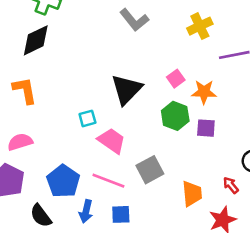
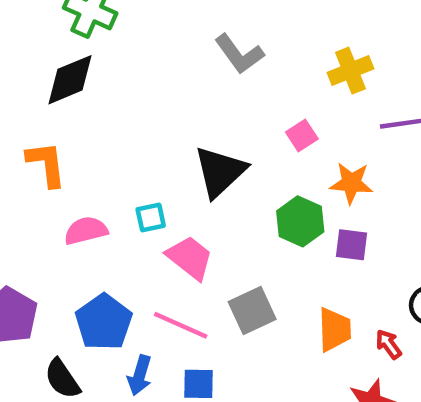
pink square: (176, 79) -> (302, 136), moved
pink semicircle: (20, 142) -> (86, 231), moved
orange trapezoid: (192, 194) -> (335, 329), moved

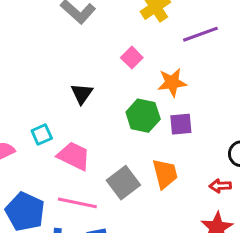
black triangle: (220, 172) -> (82, 94), size x0.6
orange trapezoid: (335, 329) -> (165, 174), moved
red arrow: (389, 344) -> (220, 186), turned -45

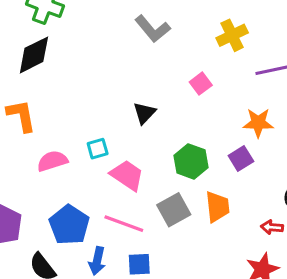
orange star: (172, 82) -> (258, 123), moved
green hexagon: (143, 116) -> (191, 161), moved
purple square: (181, 124) -> (241, 159), turned -35

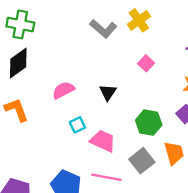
yellow cross: (232, 35) -> (139, 20), moved
pink semicircle: (52, 161) -> (63, 90), moved

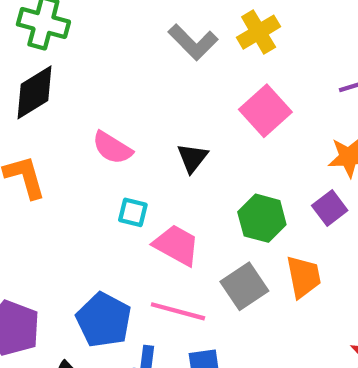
pink square: (146, 63) -> (265, 111), size x1.6
pink semicircle: (63, 90) -> (112, 148), turned -125
cyan square: (77, 125) -> (133, 212), turned 35

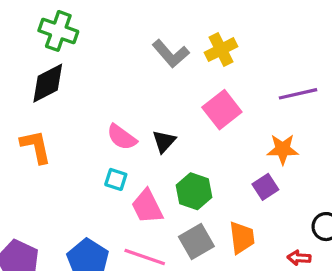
pink semicircle: (112, 148) -> (122, 137), moved
green hexagon: (262, 218) -> (194, 191), moved
pink trapezoid: (176, 245) -> (147, 207), turned -150

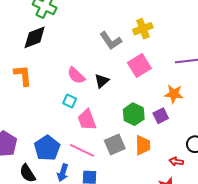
gray L-shape: (171, 54) -> (111, 41), moved
green hexagon: (194, 191) -> (134, 114), moved

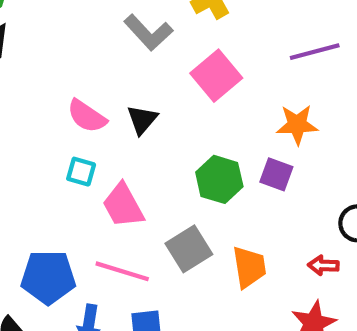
purple square: (161, 116) -> (276, 174), turned -35
orange trapezoid: (143, 145) -> (249, 267), moved
blue pentagon: (47, 148) -> (48, 277), turned -30

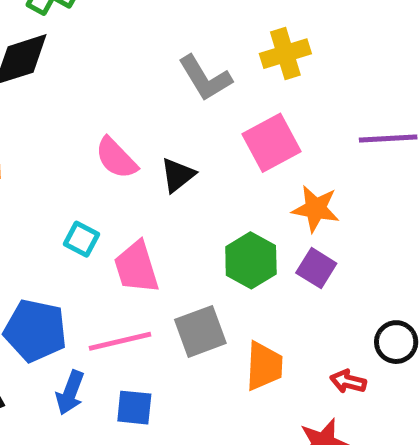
orange star: (297, 125) -> (316, 209), moved
cyan square: (81, 172) -> (82, 239), moved
pink line: (122, 271) -> (120, 341), turned -42

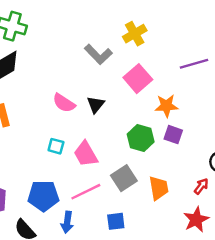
red arrow: (348, 381) -> (201, 186), turned 126
blue square: (134, 408) -> (116, 221), moved

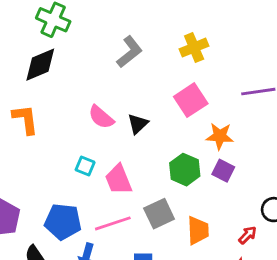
gray L-shape: (98, 54) -> (130, 52), moved, turned -92

